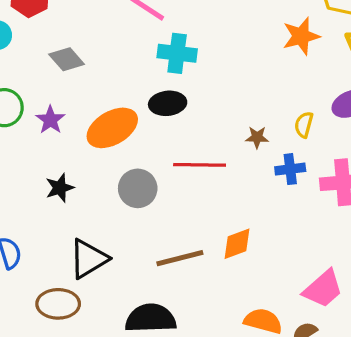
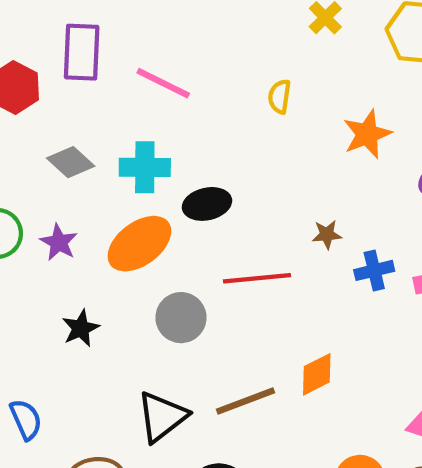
orange star: (301, 36) -> (367, 134), moved
cyan cross: (177, 53) -> (145, 167), moved
yellow semicircle: (304, 125) -> (279, 97), moved
black triangle: (88, 259) -> (162, 417), moved

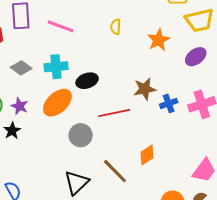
brown star: (327, 234) -> (145, 89), size x1.6
black star: (81, 328) -> (12, 131), moved
brown line: (245, 401) -> (115, 171), turned 72

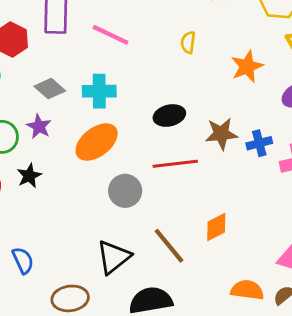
black ellipse: (87, 81) -> (169, 116), moved
blue cross: (169, 103) -> (259, 143), moved
purple star: (20, 106) -> (39, 126), moved

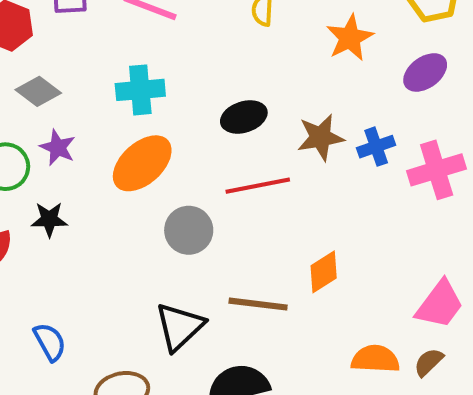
gray diamond: (50, 89) -> (38, 91), moved
black star: (29, 176) -> (49, 219), turned 30
brown line: (169, 246) -> (258, 304), turned -39

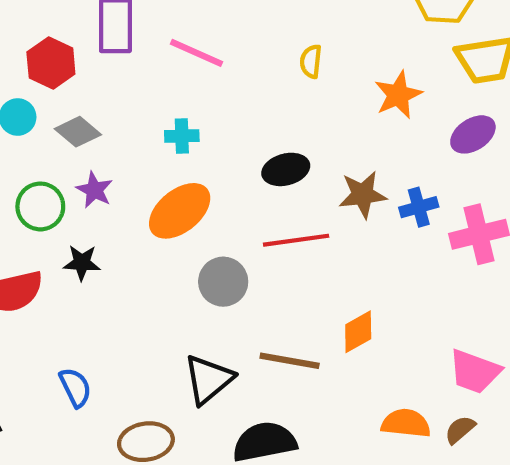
cyan cross: (140, 90) -> (182, 136), size x0.7
pink trapezoid: (440, 304) -> (475, 371), turned 70

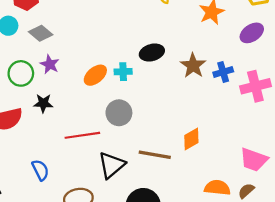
cyan cross: (182, 136) -> (123, 72), moved
brown star: (363, 195) -> (193, 66), turned -30
orange ellipse: (180, 211) -> (95, 75), size x0.7
red line: (296, 240) -> (82, 135), moved

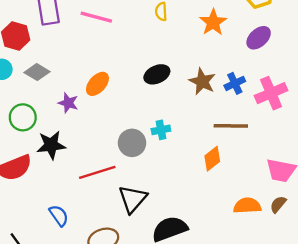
purple star: (50, 64) -> (68, 103), moved
cyan cross: (123, 72) -> (161, 130), moved
orange ellipse: (95, 75) -> (97, 84), moved
black star: (43, 103) -> (51, 145), size x1.4
brown line: (155, 155) -> (231, 126), moved

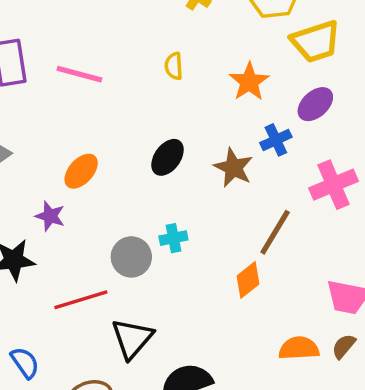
black ellipse: (157, 74) -> (168, 157), turned -30
blue cross: (235, 83) -> (276, 140), moved
purple star: (68, 103) -> (50, 216), moved
brown line: (231, 126) -> (275, 232), turned -60

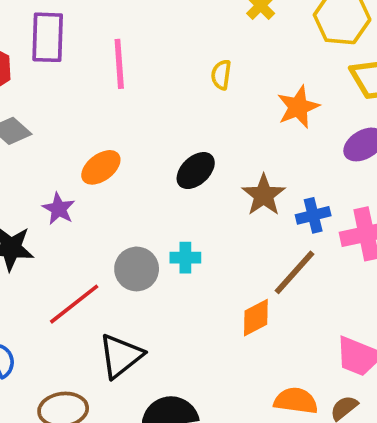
pink line: (79, 74) -> (119, 64), turned 60
blue cross: (276, 140) -> (313, 215), moved
red line: (81, 300) -> (74, 304), turned -32

